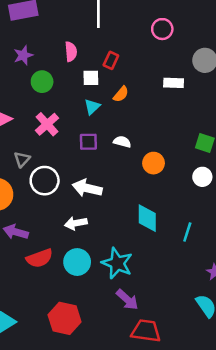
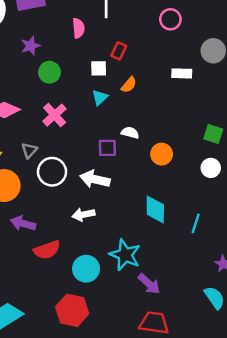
pink semicircle: (71, 52) -> (78, 28), moved
purple square: (88, 142) -> (107, 148), moved
cyan circle: (77, 262) -> (86, 269), moved
purple arrow: (127, 300) -> (149, 284), moved

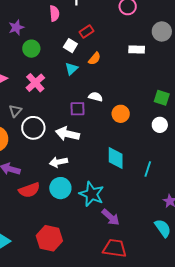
red rectangle: (119, 51) -> (87, 31), turned 32
white square: (99, 68) -> (70, 46), turned 32
cyan circle: (86, 269) -> (60, 188), moved

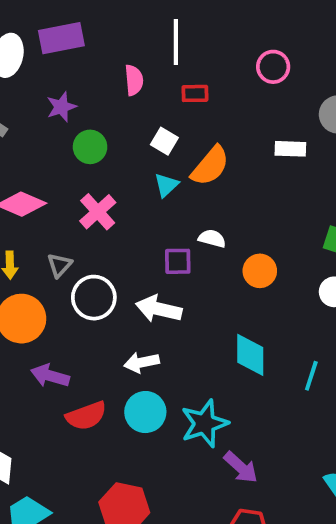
red rectangle: (87, 31) -> (195, 93), moved, turned 32
orange semicircle: (95, 59) -> (210, 166), size x1.6
cyan star: (92, 194) -> (204, 423), turned 30

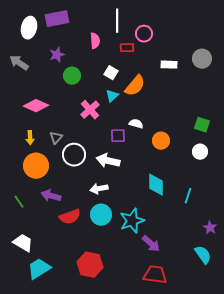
pink circle: (273, 67) -> (144, 34), moved
white rectangle: (290, 149) -> (169, 65), moved
pink cross: (98, 212) -> (90, 110), moved

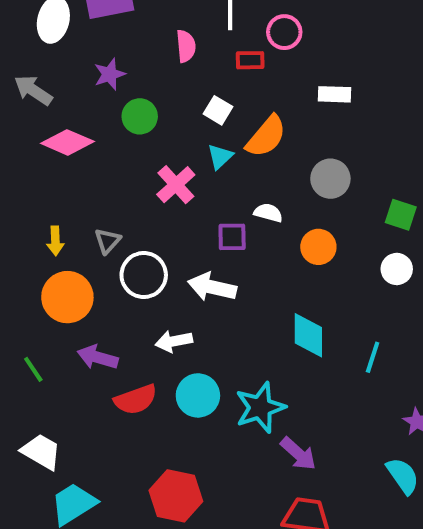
gray circle: (202, 59) -> (330, 179), moved
pink diamond: (36, 106) -> (67, 142), moved
white arrow: (99, 189) -> (174, 341), moved

